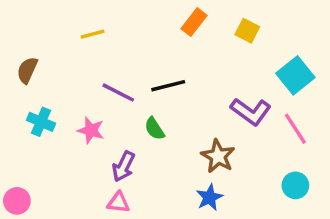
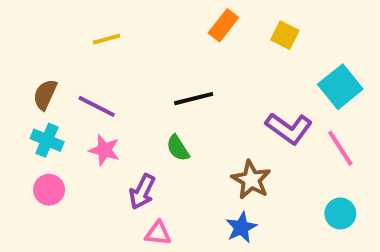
brown semicircle: (27, 70) -> (45, 95), moved
purple line: (118, 93) -> (97, 106), moved
pink circle: (17, 201) -> (49, 190), moved
pink triangle: (118, 203) -> (158, 233), moved

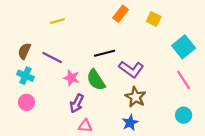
purple L-shape: (289, 128) -> (131, 69), moved
green semicircle: (178, 148) -> (96, 80), size x1.5
pink star: (105, 150) -> (71, 78), moved

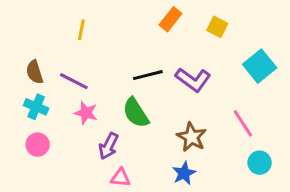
yellow line: (57, 21) -> (81, 30), turned -64
brown semicircle: (24, 51) -> (35, 72), turned -42
purple L-shape: (131, 69) -> (193, 80), moved
pink star: (71, 78) -> (86, 113), moved
pink line: (184, 80) -> (243, 123), moved

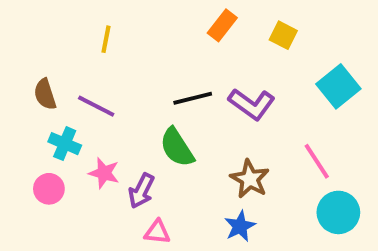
cyan cross: (36, 107) -> (65, 144), moved
pink star: (86, 113) -> (104, 173), moved
cyan circle: (260, 163) -> (338, 212), size x1.4

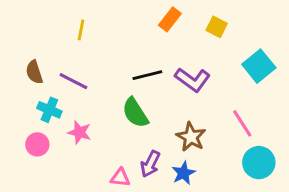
purple arrow: (141, 191) -> (150, 164), moved

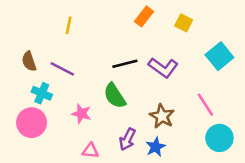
pink star: (79, 132) -> (81, 114), moved
pink circle: (37, 144) -> (32, 123), size x1.5
pink triangle: (120, 178) -> (90, 151), moved

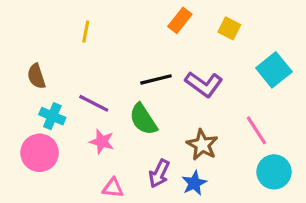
purple line: (62, 69) -> (94, 103), moved

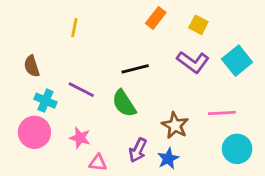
purple L-shape: (204, 84) -> (193, 62), moved
pink line: (256, 130) -> (222, 113), turned -60
pink star: (102, 142) -> (80, 138), moved

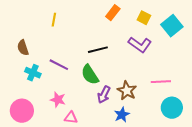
cyan square: (237, 61) -> (172, 26), moved
pink circle: (34, 132) -> (22, 111), moved
purple arrow: (138, 150) -> (104, 95), moved

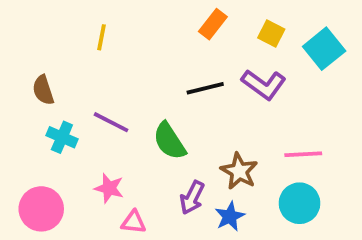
black line: (98, 50) -> (205, 88), moved
purple arrow: (104, 95) -> (192, 198), moved
cyan circle: (172, 108) -> (299, 203), moved

